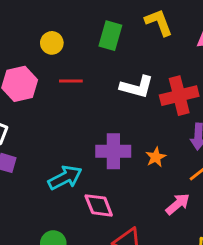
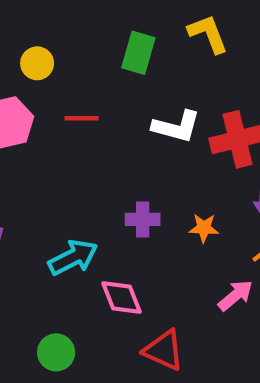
yellow circle: (52, 43) -> (37, 63), moved
purple cross: (113, 151) -> (143, 219), size x0.7
orange star: (156, 157) -> (204, 228), turned 30

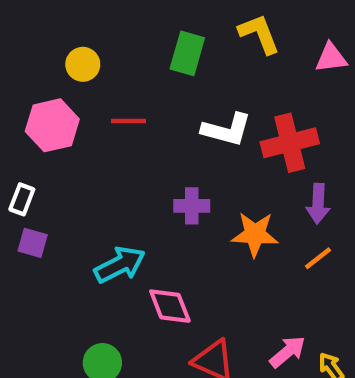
purple cross: (143, 219) -> (192, 206), moved
orange star: (204, 228) -> (255, 234), size x1.5
pink arrow: (235, 295) -> (288, 352), moved

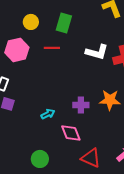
green rectangle: (187, 53) -> (64, 23), moved
purple cross: (192, 206) -> (81, 105), moved
cyan arrow: (120, 265) -> (48, 114), size x0.6

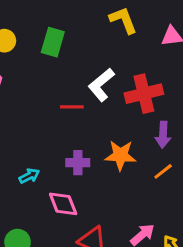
red line: (52, 48) -> (72, 107), moved
white L-shape: (97, 52) -> (101, 85), turned 125

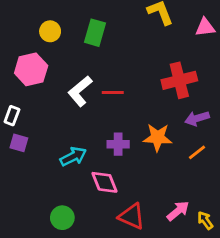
white L-shape: (101, 85) -> (80, 91), moved
purple arrow: (163, 135) -> (197, 118), turned 70
cyan arrow: (29, 176) -> (73, 156), size x1.4

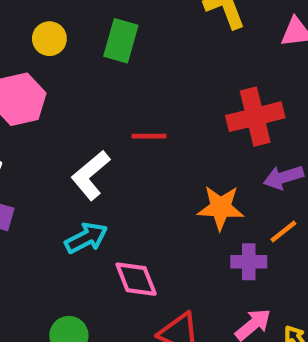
white L-shape: (80, 91) -> (91, 175), moved
purple cross: (118, 144) -> (249, 262), moved

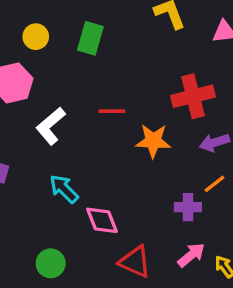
white L-shape: (91, 175) -> (51, 126), moved
orange star: (221, 208) -> (153, 141), moved
cyan arrow: (86, 238) -> (64, 189), turned -108

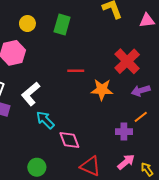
red cross: (193, 96) -> (127, 61), turned -30
white L-shape: (51, 126) -> (31, 94), moved

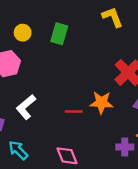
red line: (76, 71) -> (74, 111), moved
cyan arrow: (45, 120) -> (18, 150), moved

